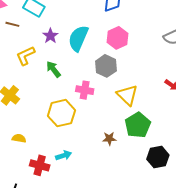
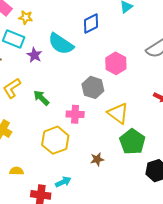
purple star: (50, 36) -> (34, 55), moved
cyan semicircle: (78, 38) -> (61, 44), moved, turned -72
pink hexagon: (117, 38) -> (116, 63), moved
brown star: (109, 139) -> (97, 159), moved

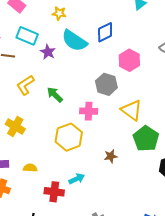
yellow star: (26, 17) -> (59, 13), moved
blue diamond: (91, 23) -> (105, 32), moved

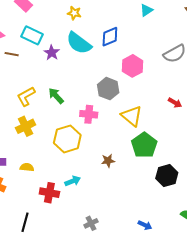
yellow star: (59, 13) -> (74, 13), moved
yellow L-shape: (25, 85) -> (26, 96), moved
yellow cross: (15, 126) -> (26, 126), moved, turned 30

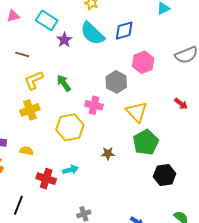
brown line: (12, 54) -> (22, 54), moved

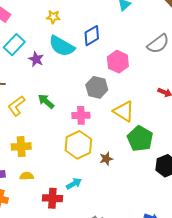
cyan rectangle: (47, 20) -> (14, 45), turned -65
yellow cross: (30, 110) -> (21, 147), moved, turned 30
yellow hexagon: (70, 127) -> (78, 145), moved

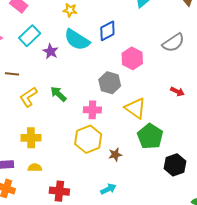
cyan arrow: (74, 184) -> (108, 189), moved

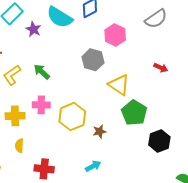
pink cross: (92, 110) -> (41, 105), moved
yellow semicircle: (35, 168) -> (19, 146), turned -88

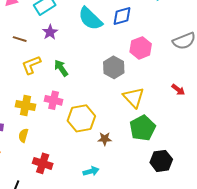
purple star: (33, 29) -> (50, 32), moved

